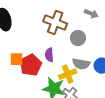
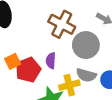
gray circle: (78, 38) -> (86, 45), size x1.5
orange square: (17, 59) -> (13, 61), turned -32

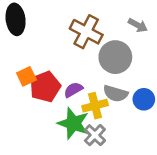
purple semicircle: (51, 61) -> (73, 90), moved, turned 56

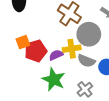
yellow cross: (95, 106) -> (72, 49), moved
gray cross: (95, 135) -> (85, 89), moved

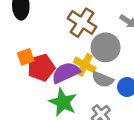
yellow cross: (72, 49) -> (85, 65), turned 36
purple semicircle: (56, 55) -> (66, 73), size x1.6

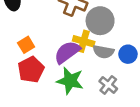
red pentagon: (41, 68) -> (31, 70), moved

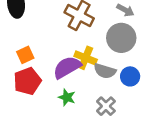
gray circle: (100, 21) -> (121, 38), moved
green star: (70, 81) -> (67, 97), size x0.6

